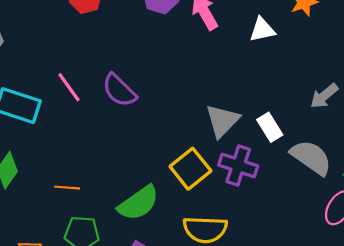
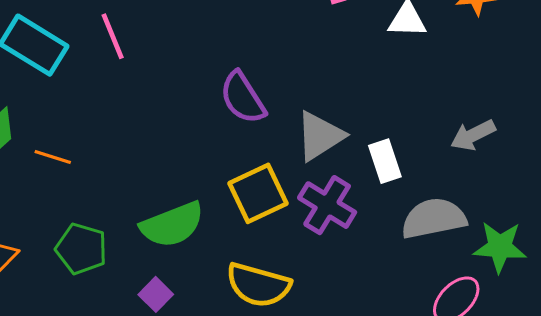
purple semicircle: (119, 90) -> (243, 98), moved
gray semicircle: (311, 157) -> (434, 218), turned -60
orange line: (67, 188) -> (53, 157), moved

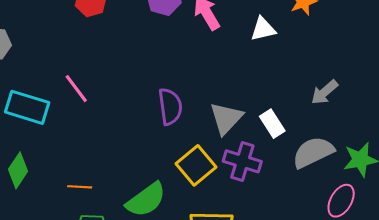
purple semicircle: (243, 98) -> (170, 106), turned -141
orange line: (53, 157) -> (80, 187), moved

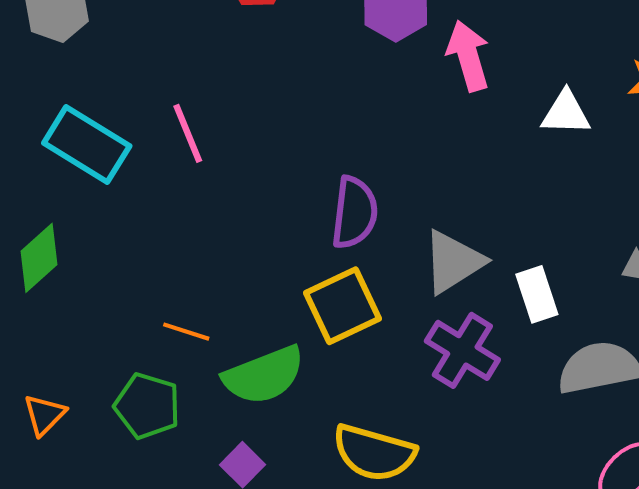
yellow square: (196, 165) -> (343, 306), moved
orange line: (80, 187) -> (186, 332), moved

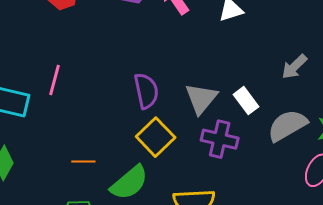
pink line: (188, 133) -> (54, 80), turned 56
orange line: (186, 332) -> (83, 161), moved

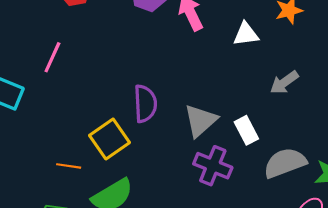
gray arrow: (294, 67) -> (284, 82), moved
pink line: (54, 80) -> (52, 57), moved
yellow square: (156, 137) -> (110, 139), moved

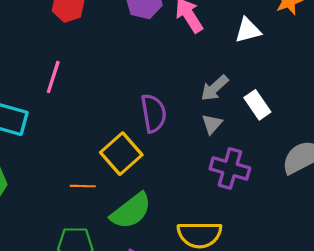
gray arrow: (284, 82) -> (214, 88), moved
gray triangle: (201, 121) -> (212, 124), size x0.6
white rectangle: (246, 130) -> (257, 105), moved

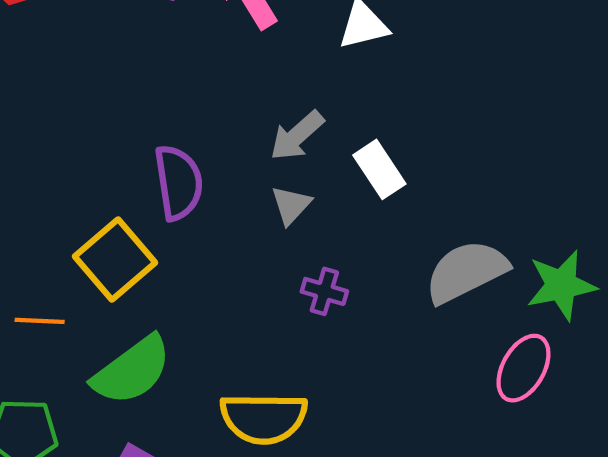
purple cross: (230, 168) -> (324, 291), size x0.6

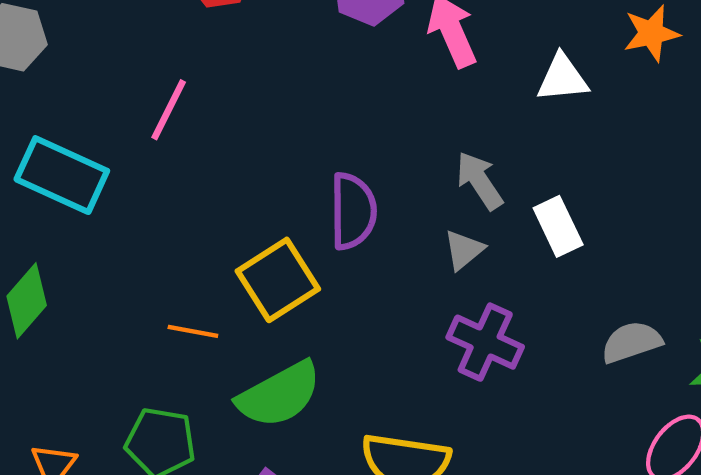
gray arrow: (297, 136) -> (479, 181), turned 90
gray semicircle: (466, 271) -> (632, 342), size x0.7
purple cross: (324, 291) -> (485, 342), size x1.6

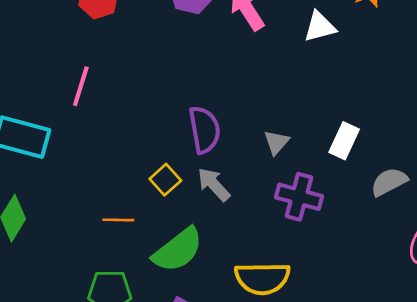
gray arrow: (479, 181) -> (214, 184), moved
white rectangle: (558, 226) -> (344, 141), moved, turned 60
yellow square: (278, 280) -> (165, 180), size x0.6

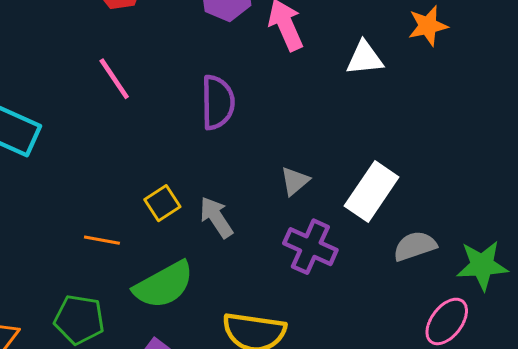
pink line: (81, 86) -> (114, 79), moved, turned -60
purple semicircle: (204, 130) -> (218, 102), moved
white rectangle: (344, 141) -> (372, 192), size x1.4

